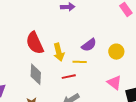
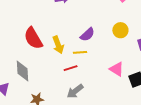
yellow circle: (116, 52) -> (120, 30), moved
gray diamond: (36, 74) -> (23, 71), moved

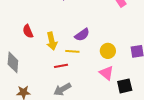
yellow circle: (120, 30) -> (108, 51), moved
red semicircle: (33, 38) -> (28, 31), size x0.6

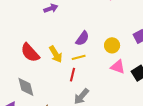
red semicircle: (28, 31) -> (30, 53), size x1.5
red line: (61, 66) -> (72, 75), turned -48

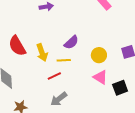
red line: (72, 75) -> (54, 76), turned 40

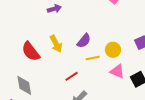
yellow arrow: (42, 53) -> (56, 44), moved
yellow line: (64, 60) -> (93, 58), moved

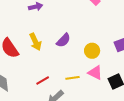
yellow line: (93, 58) -> (72, 78), moved
red line: (72, 76) -> (43, 80), moved

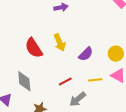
purple semicircle: (63, 40) -> (86, 54), moved

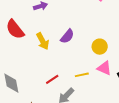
red semicircle: (34, 48) -> (15, 29), moved
purple semicircle: (86, 54) -> (67, 36), moved

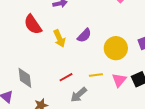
yellow circle: (100, 47) -> (116, 48), size x1.5
pink triangle: (104, 68) -> (119, 80), moved, turned 42

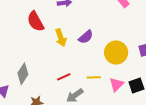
gray diamond: (25, 78) -> (23, 74), turned 35

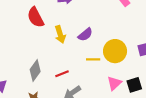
gray diamond: (23, 74) -> (35, 70), moved
yellow line: (94, 77) -> (93, 59), moved

